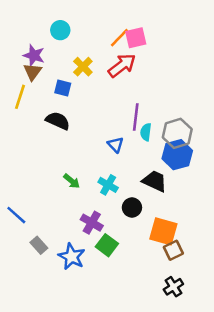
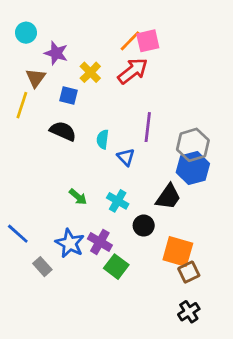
cyan circle: (60, 30) -> (26, 33), moved
purple star: (34, 55) -> (56, 53), moved
cyan semicircle: (146, 132) -> (103, 139), moved
black trapezoid: (155, 181) -> (168, 197), turned 100
blue star: (72, 257) -> (70, 243), moved

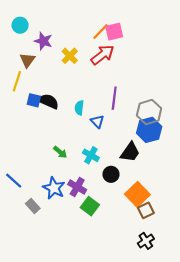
blue square: (68, 96) -> (34, 100), moved
orange square: (178, 252) -> (137, 194), turned 30

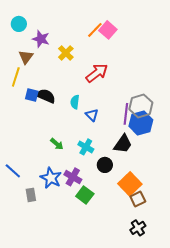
pink square: (114, 32) -> (108, 30), turned -36
red arrow: (103, 55) -> (97, 73), moved
purple line: (114, 98) -> (126, 114), moved
gray rectangle: (33, 206) -> (31, 195), turned 32

